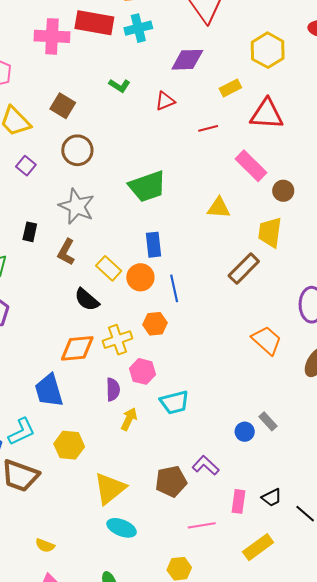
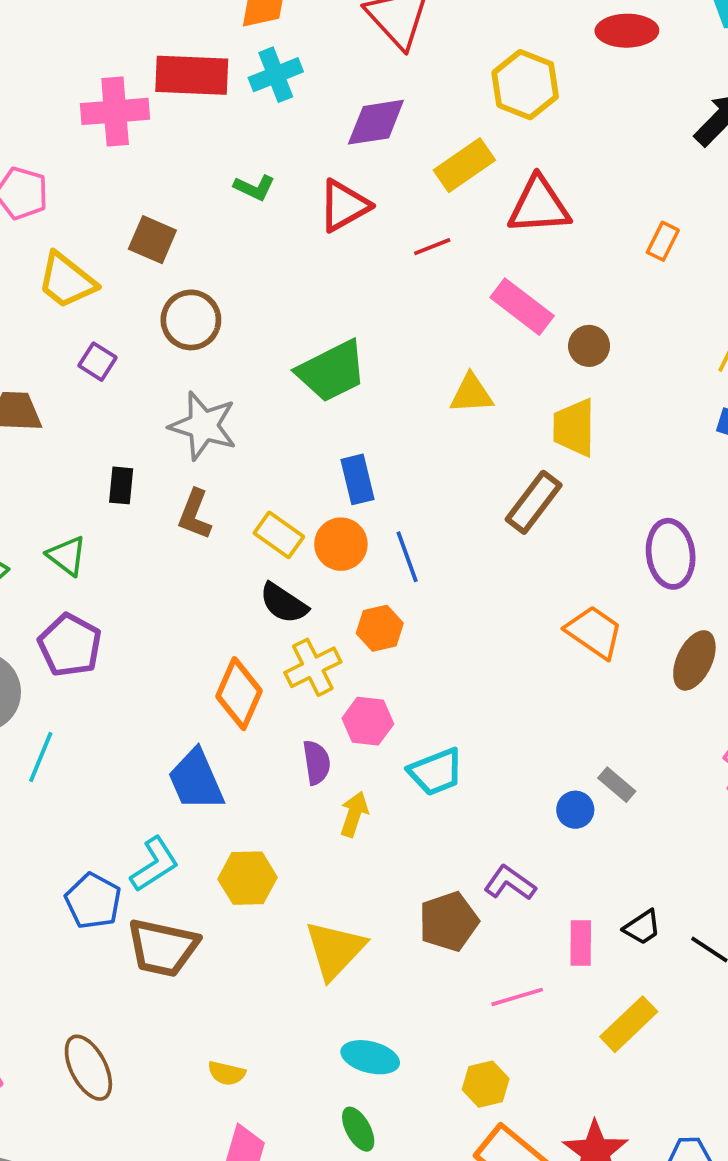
yellow rectangle: (230, 88) -> (464, 165), size x1.4
red triangle: (165, 101) -> (344, 206), size x1.4
black semicircle: (87, 300) -> (284, 603), moved
orange diamond: (77, 348) -> (239, 694), turned -54
cyan ellipse: (122, 528) -> (370, 1057), moved

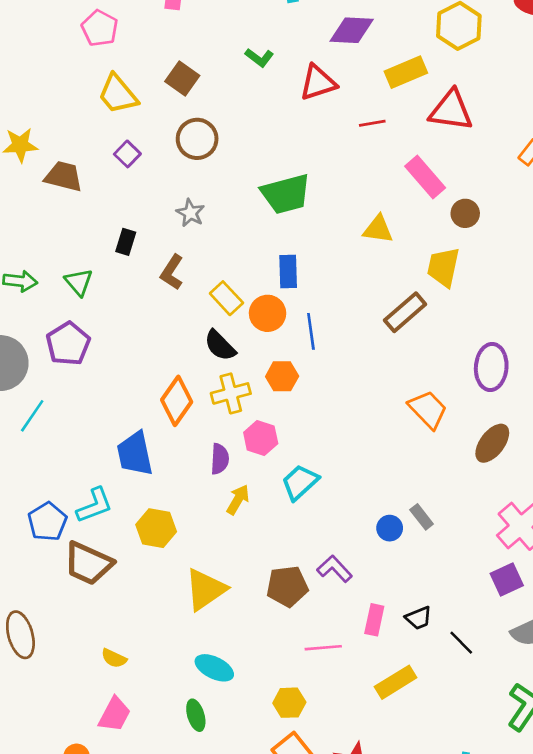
gray star: (203, 426) -> (190, 213), size x0.6
cyan trapezoid: (436, 772) -> (300, 482), turned 147

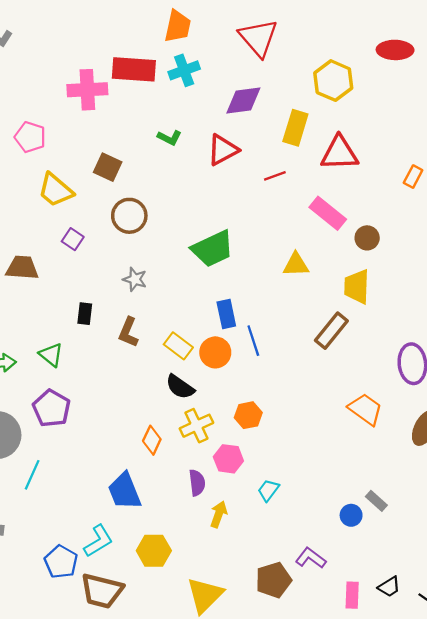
yellow rectangle: (406, 72) -> (295, 128), turned -40
blue line: (311, 331) -> (253, 341), moved
orange hexagon: (282, 376) -> (248, 415), moved
orange diamond: (177, 401) -> (152, 440), size x0.7
cyan trapezoid: (300, 482) -> (268, 490), size x0.7

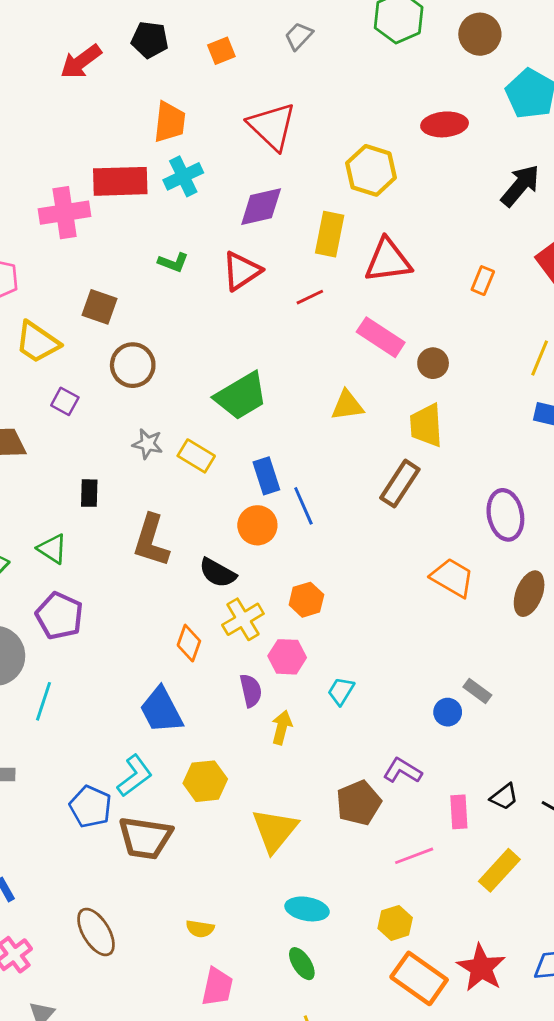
brown L-shape: (128, 332) -> (151, 541), moved, size x1.4
yellow rectangle: (178, 346) -> (196, 456), moved

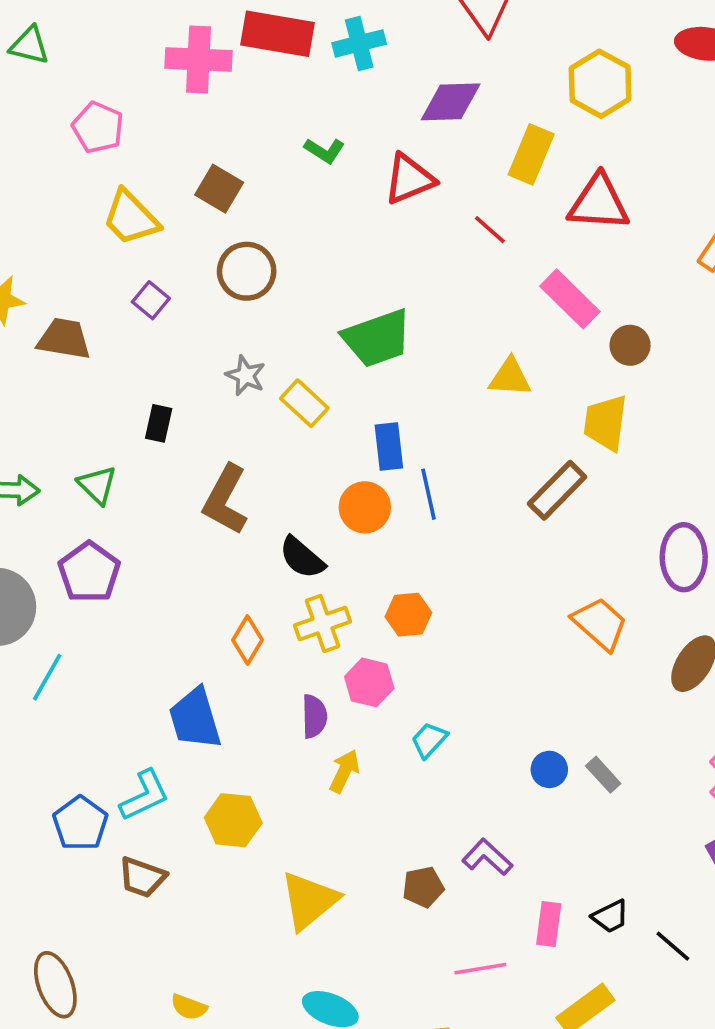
red line: (310, 297) -> (490, 230), turned 56
blue circle: (448, 712) -> (549, 769), moved
brown pentagon: (359, 803) -> (423, 887), size x0.7
brown trapezoid: (145, 838) -> (142, 877), size x0.7

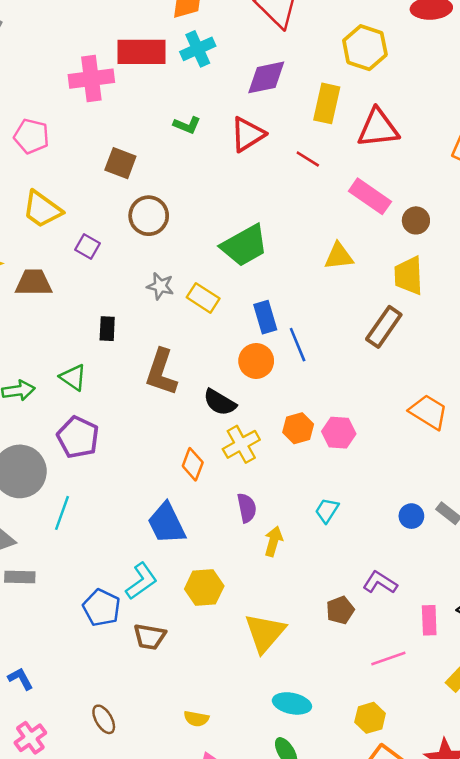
yellow trapezoid: (131, 218) -> (42, 209), moved
pink hexagon: (369, 682) -> (339, 433), moved
brown ellipse: (55, 985) -> (104, 719), size x0.7

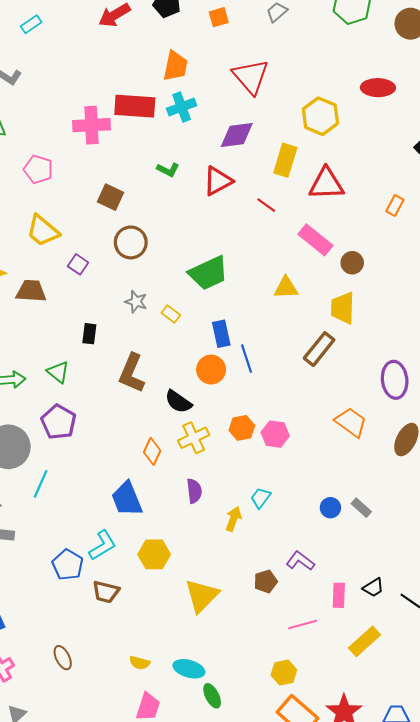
yellow rectangle: (203, 298) -> (171, 314), size x0.7
yellow arrow: (273, 541) -> (233, 519), moved
cyan ellipse: (292, 703) -> (189, 669), moved

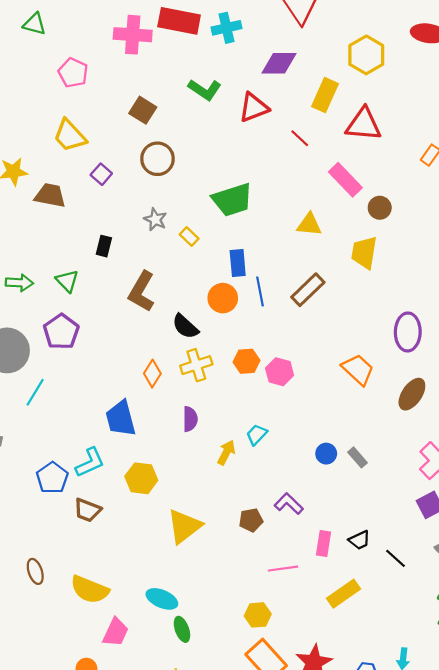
green L-shape: (168, 170) -> (205, 90), size x1.4
brown rectangle: (319, 349) -> (308, 290), moved
yellow semicircle: (140, 663) -> (90, 590), moved, size x1.8

